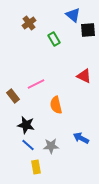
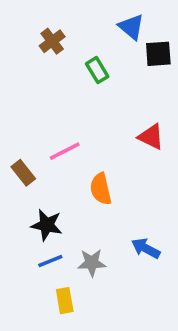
blue line: (28, 145) -> (50, 261), turned -64

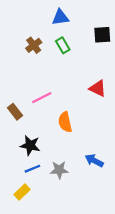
blue triangle: (131, 27) -> (60, 17), moved, turned -48
brown cross: (52, 41) -> (34, 45), moved
yellow rectangle: (65, 301) -> (22, 192), moved, turned 56

